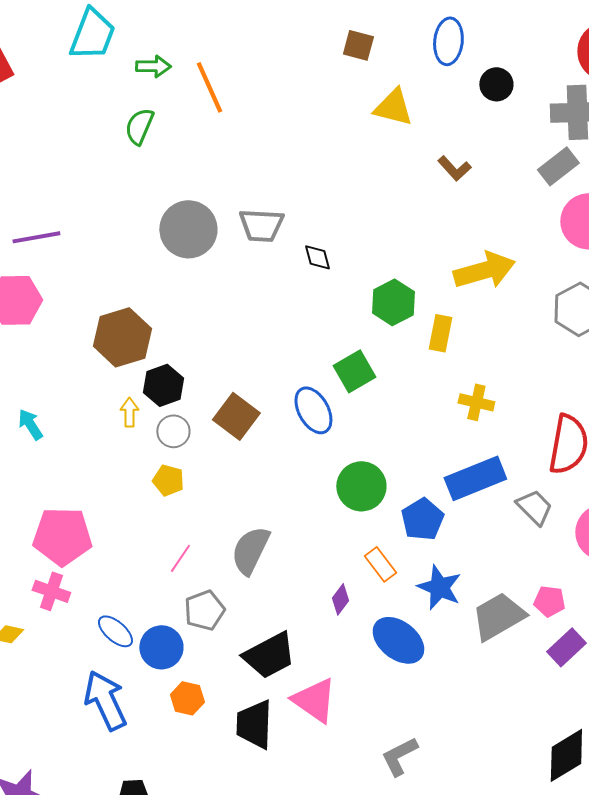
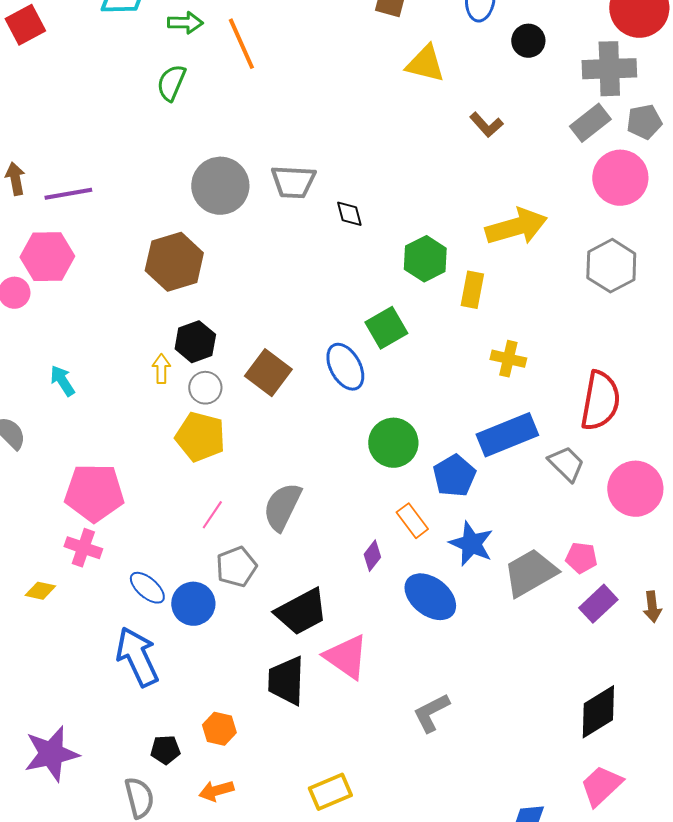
brown hexagon: (122, 337) -> (174, 262), moved
yellow pentagon: (168, 480) -> (200, 437), size x1.6
orange hexagon: (187, 698) -> (219, 729), moved

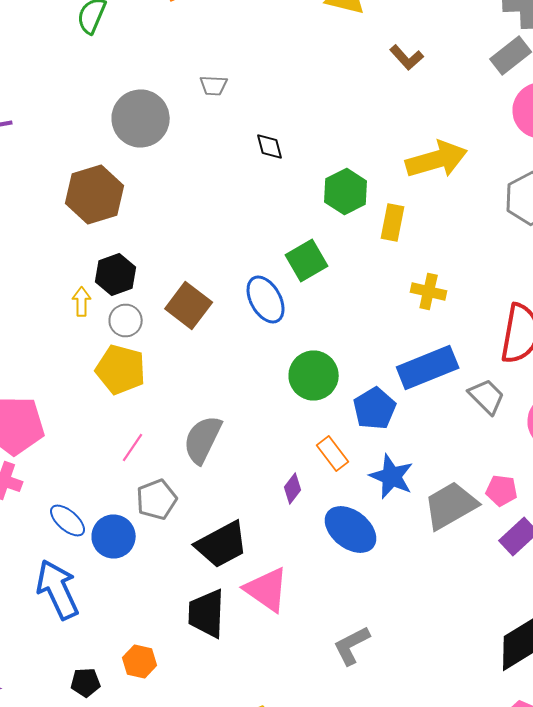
gray trapezoid: (293, 182) -> (214, 86), moved, size x0.6

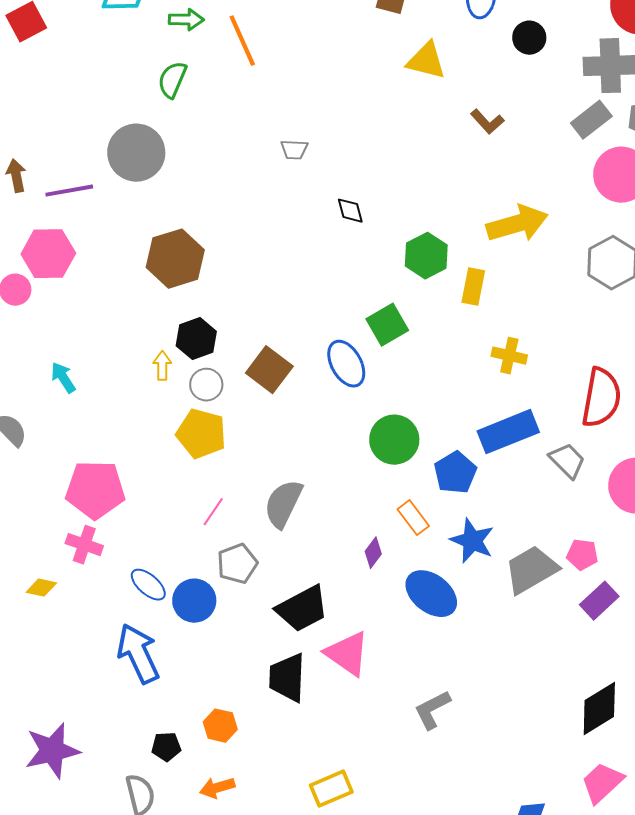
gray circle: (141, 118) -> (136, 153), moved

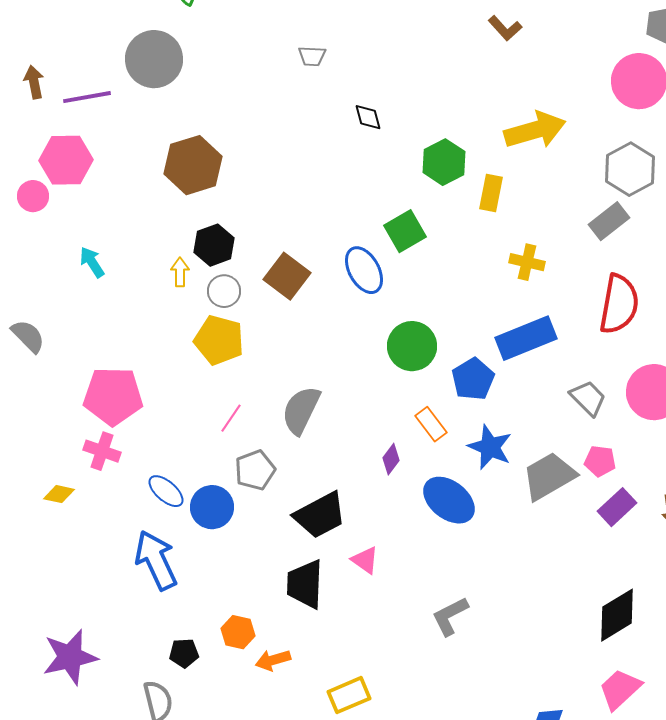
gray rectangle: (591, 120) -> (609, 221), moved
cyan arrow: (63, 378) -> (92, 262), moved
gray trapezoid: (567, 461) -> (588, 398), moved
pink triangle: (347, 654) -> (365, 560), size x0.6
orange arrow: (217, 788) -> (273, 660), moved

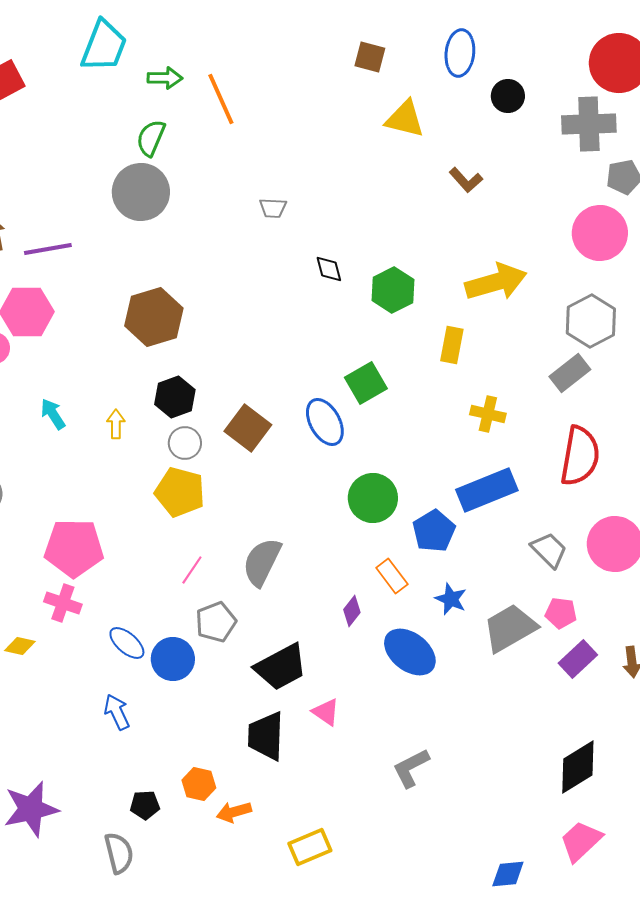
gray circle: (154, 59) -> (141, 192), moved
green hexagon: (444, 162) -> (393, 290), moved
yellow arrow: (180, 272) -> (116, 424), moved
blue star: (490, 447) -> (451, 599), size x0.7
blue arrow: (156, 560) -> (117, 712), size x0.6

